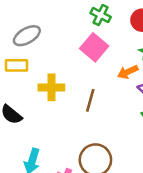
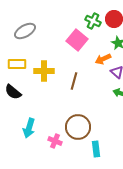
green cross: (101, 15) -> (93, 21), moved
yellow rectangle: (17, 65) -> (17, 64), moved

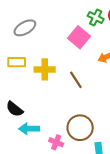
brown line: (74, 81) -> (76, 80), turned -48
black semicircle: (13, 92) -> (15, 109), moved
cyan arrow: (29, 128) -> (29, 129), turned 72

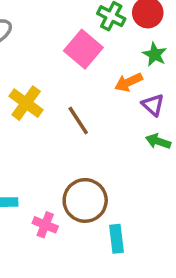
yellow cross: (45, 69) -> (26, 103), turned 36

